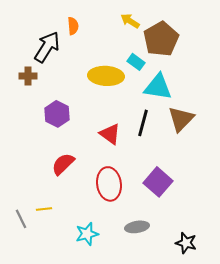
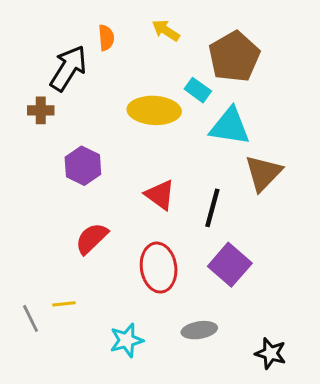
yellow arrow: (130, 21) -> (166, 30), moved
black line: (143, 123) -> (212, 208), moved

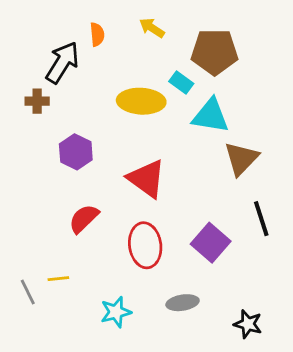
brown pentagon: (234, 57) -> (215, 52), turned 30
red triangle: (160, 195) -> (146, 179), size x1.4
black line: (212, 208) -> (261, 219), moved, turned -33

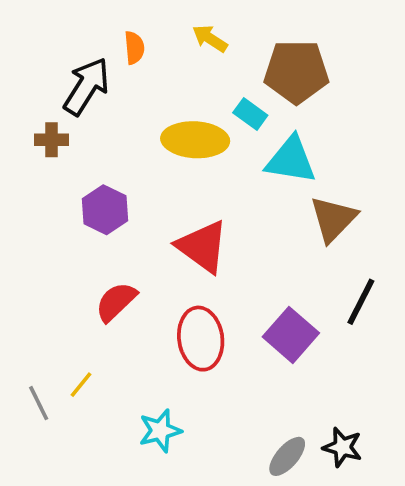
black line: (261, 219) -> (361, 302), turned 45
yellow line: (58, 279) -> (81, 385), turned -45
gray ellipse: (183, 303) -> (287, 456), moved, turned -40

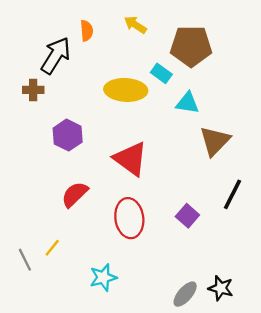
cyan triangle: (291, 160) -> (187, 103), size x0.7
purple square: (291, 335) -> (187, 216), size x0.7

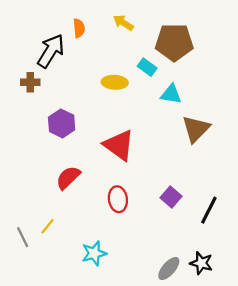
yellow ellipse: (126, 90) -> (115, 82), size x0.7
black line: (233, 194) -> (209, 210), moved
red ellipse: (129, 218) -> (118, 199), size x0.7

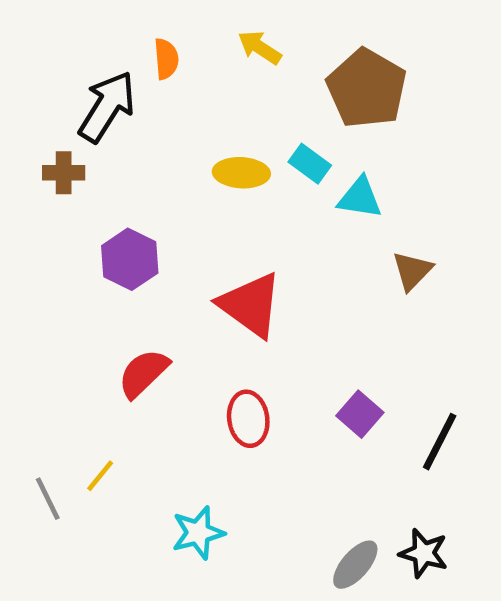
brown pentagon: (174, 42) -> (367, 88), turned 30
cyan rectangle: (147, 67) -> (310, 164), moved
brown triangle: (196, 129) -> (412, 271), size x0.7

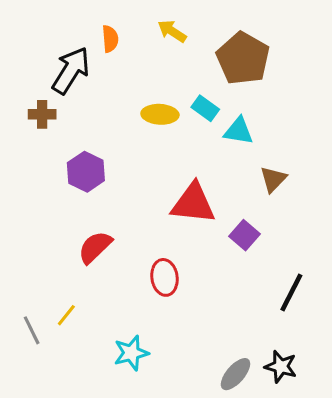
red triangle: (250, 305) -> (193, 203), moved, turned -30
purple square: (360, 414) -> (245, 235), moved

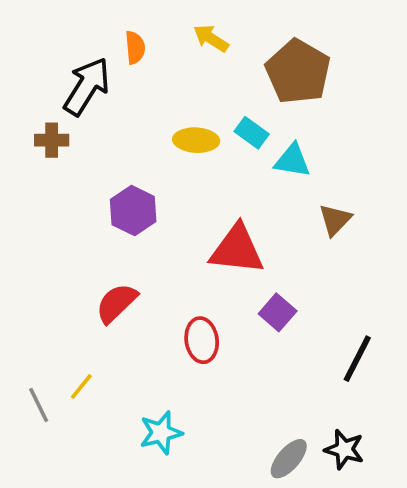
purple hexagon: (86, 172) -> (133, 211), moved
purple square: (245, 235) -> (278, 312), moved

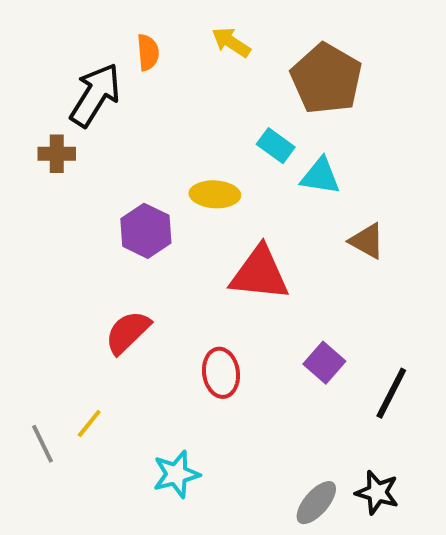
yellow ellipse: (196, 140) -> (215, 194), moved
brown triangle: (335, 220) -> (367, 241), turned -45
purple square: (278, 312) -> (324, 363), moved

